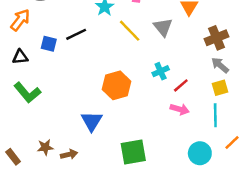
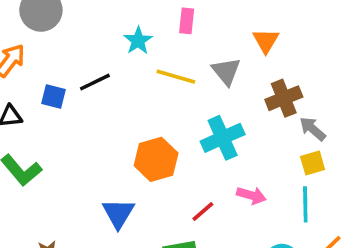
yellow line: (130, 31) -> (176, 77), turned -30
brown cross: (217, 38) -> (284, 98), moved
cyan cross: (161, 71) -> (223, 138), size x1.6
red line: (181, 85) -> (203, 212), moved

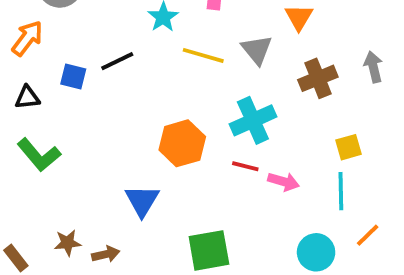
gray arrow: (313, 129) -> (373, 67), moved, turned 36
red line: (203, 212) -> (245, 166), moved, turned 55

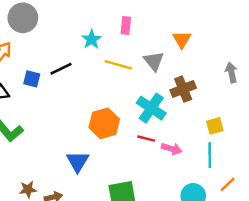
brown cross: (318, 78) -> (183, 89), moved
cyan cross: (253, 120) -> (151, 108), turned -32

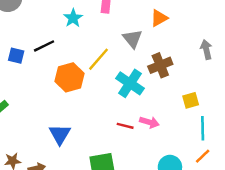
orange triangle: (182, 39) -> (159, 18), turned 30
yellow line: (118, 65) -> (99, 59), moved, turned -65
orange hexagon: (104, 123) -> (69, 77), moved
red line: (146, 139) -> (125, 126), moved
cyan line: (210, 155) -> (203, 128), moved

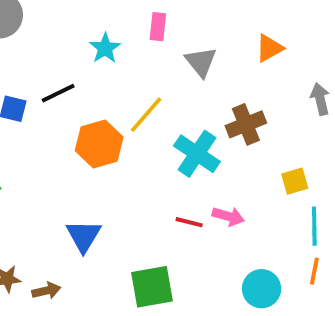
orange triangle: (159, 18) -> (269, 48), moved
gray triangle: (132, 39) -> (201, 62), moved
orange line: (203, 156) -> (314, 271), turned -35

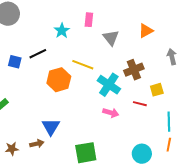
yellow line: (146, 115) -> (83, 65), turned 70
yellow square: (295, 181) -> (157, 90), moved
pink arrow: (228, 216) -> (111, 113), moved
red line: (189, 222) -> (140, 104), moved
brown arrow: (46, 291) -> (37, 144), moved

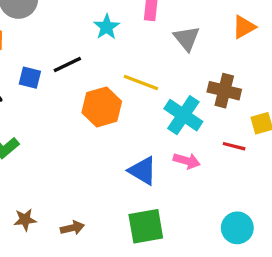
brown cross: (134, 70) -> (224, 91), turned 36
blue triangle: (51, 127) -> (143, 171), moved, turned -30
brown arrow: (37, 144) -> (72, 228), moved

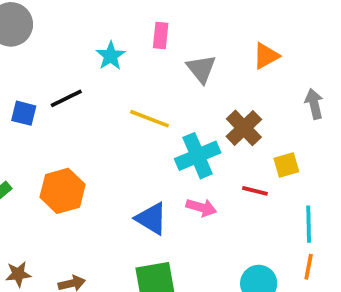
brown cross: (224, 91) -> (244, 128), turned 32
orange hexagon: (102, 107) -> (63, 191), moved
cyan cross: (183, 115) -> (198, 156), turned 33

